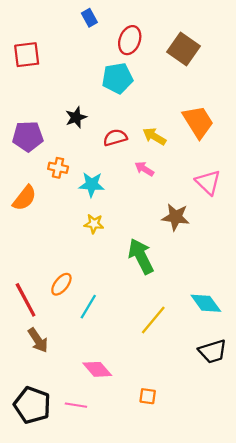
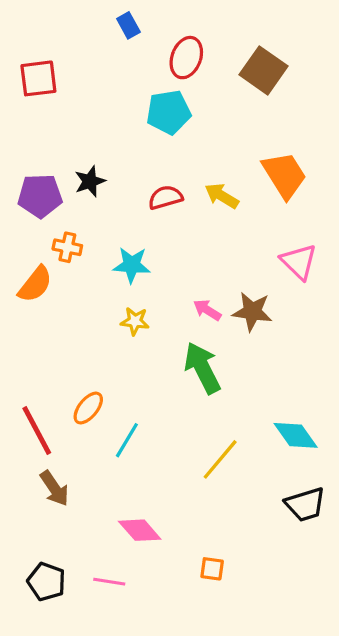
black star: (76, 117) -> (90, 181), moved
orange cross: (58, 168) -> (67, 247), moved
pink arrow: (144, 169) -> (207, 310), moved
black pentagon: (32, 405) -> (46, 582), size x0.7

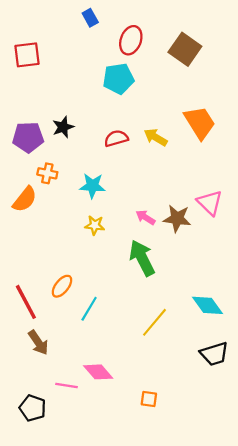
pink triangle: (299, 262) -> (210, 203), moved
pink line: (109, 582) -> (66, 385), moved

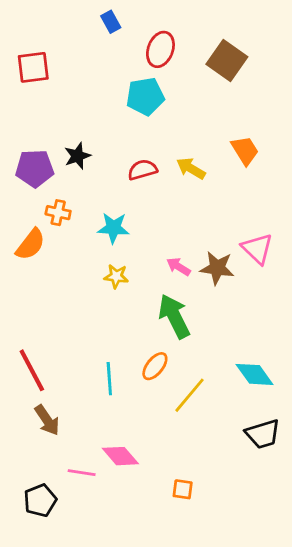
orange trapezoid: (200, 123) -> (245, 150), size x0.7
orange ellipse: (62, 286) -> (155, 366), moved
cyan line: (89, 309) -> (109, 379), turned -35
black pentagon: (33, 408) -> (40, 500), turned 30

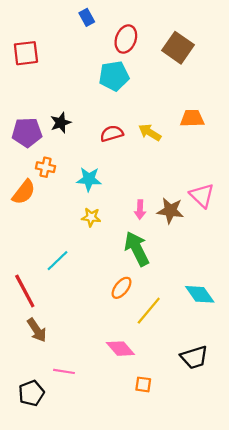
orange trapezoid: (245, 150) -> (192, 118), turned -60
pink arrow: (178, 267) -> (140, 210), turned -120
cyan line: (109, 379) -> (57, 261), moved, turned 50
black trapezoid: (263, 434) -> (194, 357), moved
pink diamond: (120, 456) -> (120, 349), moved

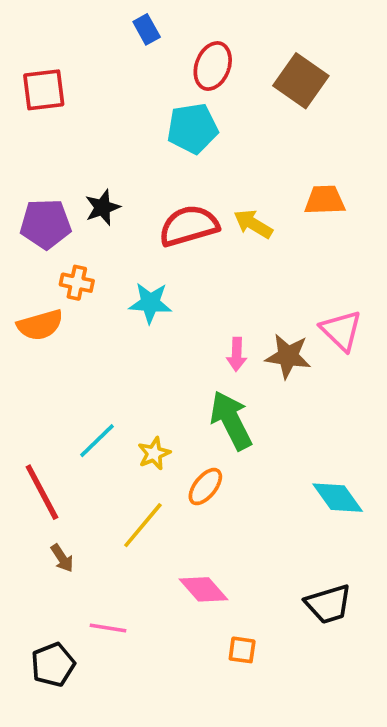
red semicircle: (112, 134) -> (189, 226), size x1.5
orange semicircle: (24, 192) -> (40, 325), turned 36
yellow star: (91, 217) -> (154, 453), moved, turned -30
yellow line: (149, 311) -> (143, 525), moved
brown arrow: (37, 330) -> (62, 558), size x0.7

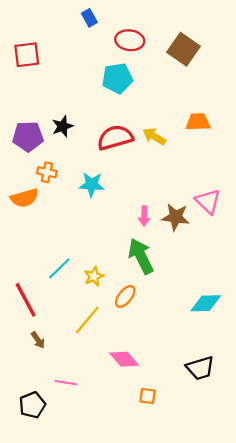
red ellipse: (213, 66) -> (130, 40), turned 76
cyan diamond: (338, 498) -> (206, 303), turned -56

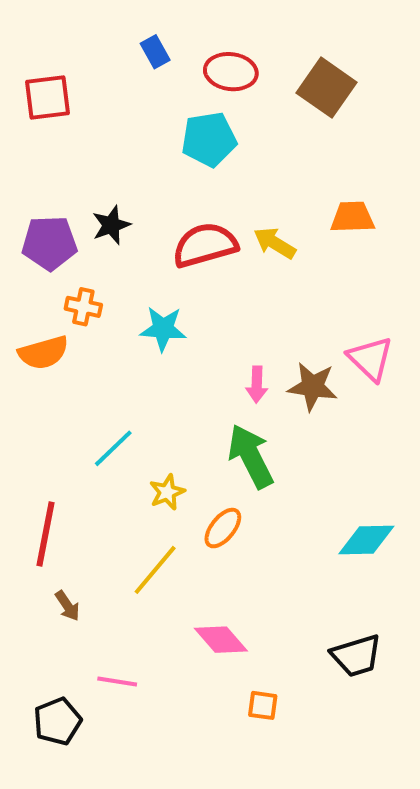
blue rectangle: (89, 18) -> (155, 52), moved
cyan line: (59, 268) -> (113, 448), moved
red line: (26, 300) -> (45, 534), turned 39

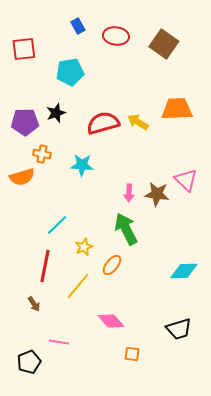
cyan pentagon: (209, 139) -> (70, 72), moved
orange trapezoid: (352, 217) -> (177, 109), size x1.4
red line: (45, 534) -> (45, 266), moved

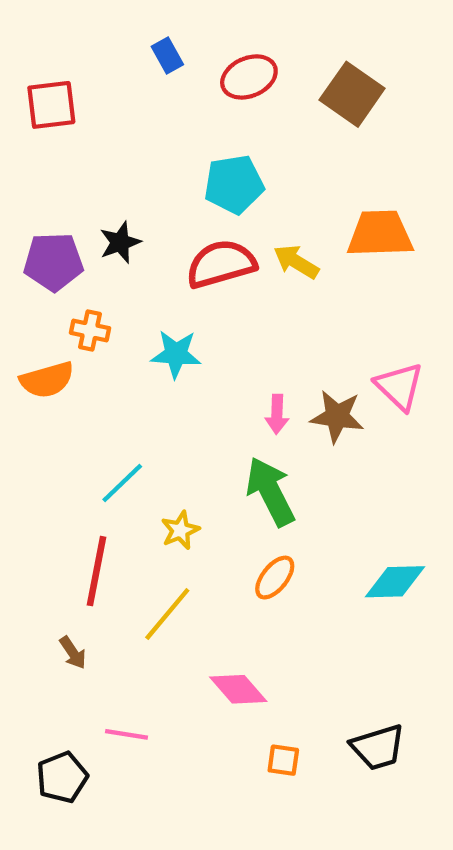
red ellipse: (116, 36) -> (249, 77), turned -30
cyan pentagon: (70, 72) -> (234, 184), moved
orange ellipse: (112, 265) -> (275, 578), moved
black trapezoid: (179, 329) -> (378, 747), moved

